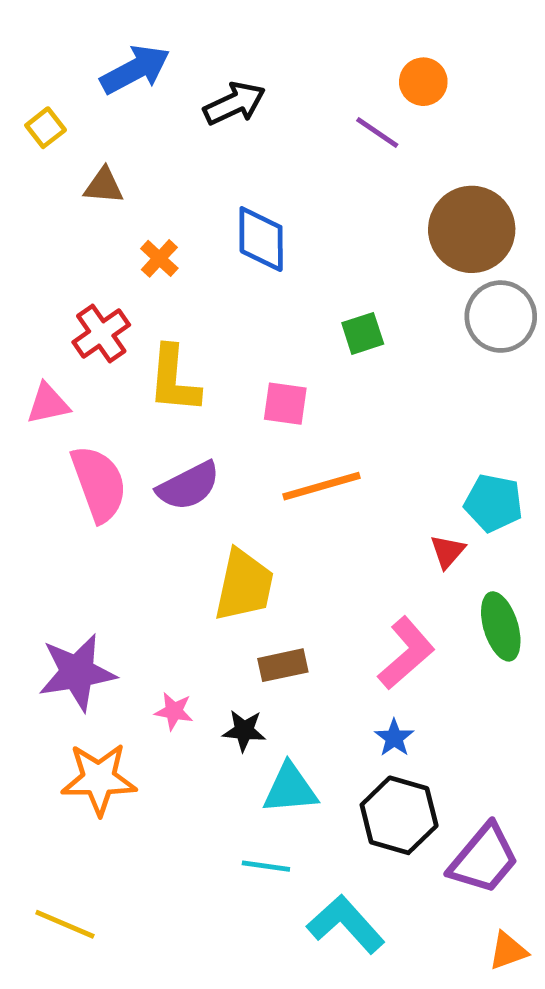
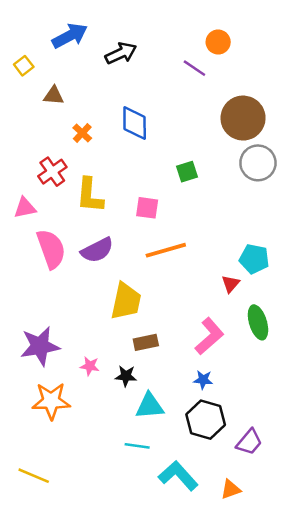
blue star: (394, 738) -> (203, 380), turned -30
purple trapezoid: (484, 859) -> (249, 442), size x0.7
orange triangle: (508, 951) -> (231, 489), moved

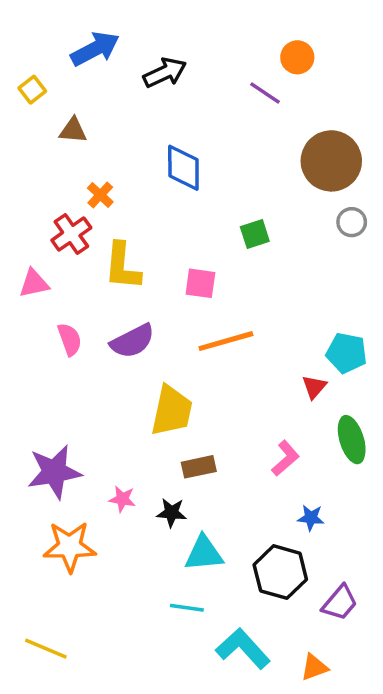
orange cross: (82, 133) -> (100, 195), moved
gray circle: (258, 163) -> (352, 222), size x0.6
pink semicircle: (51, 249) -> (70, 339), size x0.6
pink L-shape: (209, 336) -> (285, 458), size x0.7
blue star: (203, 380) -> (311, 518), moved

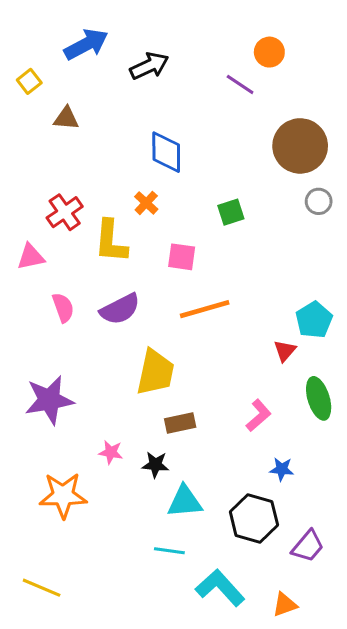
orange cross: (100, 195) -> (146, 203), moved
cyan pentagon: (347, 353) -> (314, 320), turned 30
purple star: (54, 472) -> (49, 400), moved

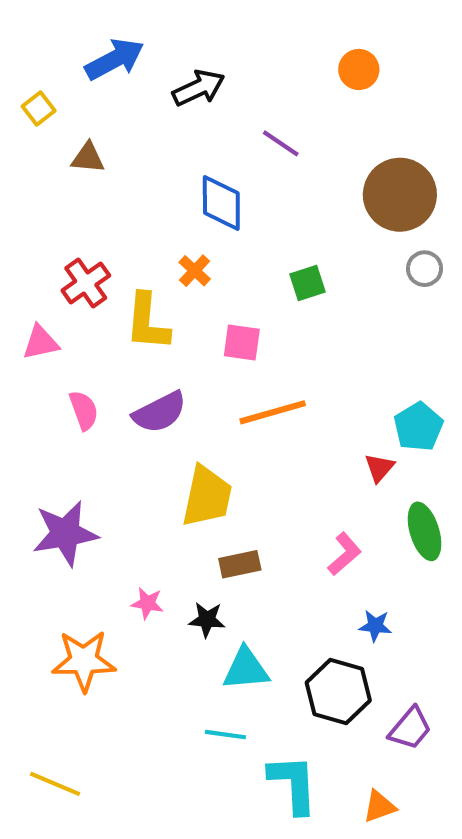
purple line: (240, 84) -> (281, 143), moved
cyan L-shape: (220, 588) -> (293, 784), turned 39

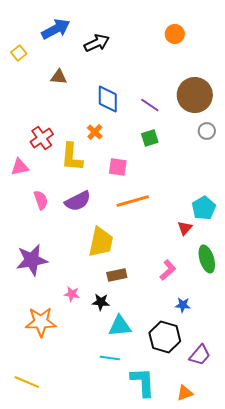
purple line: (281, 143) -> (150, 105), moved
brown triangle: (88, 158) -> (59, 77), moved

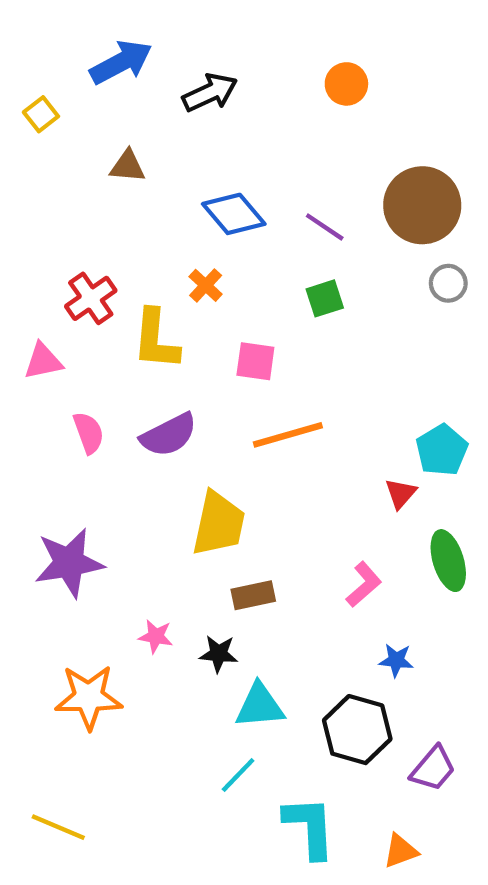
orange circle: (175, 34) -> (346, 84), moved
blue diamond: (108, 99) -> (234, 214), turned -40
cyan line: (110, 358) -> (238, 775), turned -54

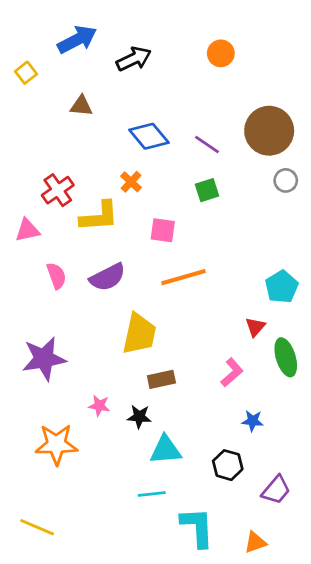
yellow L-shape: (156, 340) -> (99, 216), turned -99
red triangle: (401, 493) -> (255, 327), moved
black hexagon: (357, 730) -> (228, 465), size x0.7
cyan line: (238, 775) -> (152, 494), turned 40

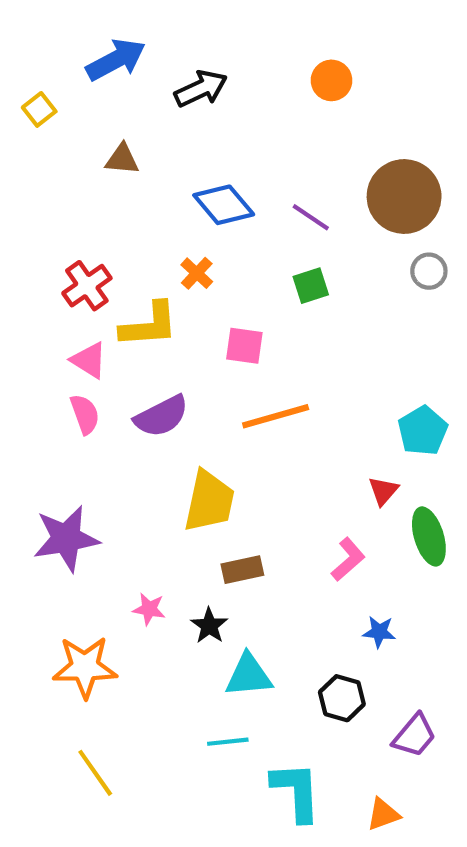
pink triangle: (27, 230) -> (89, 360), moved, turned 44
black star: (139, 417) -> (209, 626), turned 30
yellow line: (37, 527) -> (95, 773), moved, turned 32

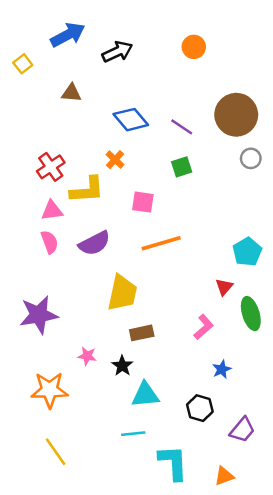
pink triangle: (89, 360) -> (52, 211), turned -40
blue star: (379, 632) -> (222, 369), turned -30

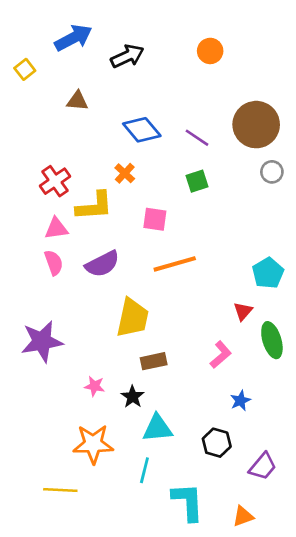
orange star: (50, 390) -> (93, 444), moved
cyan line: (133, 434) -> (144, 470), turned -70
yellow line: (56, 452) -> (60, 490), turned -52

